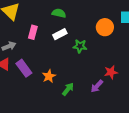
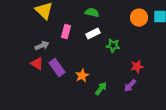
orange circle: (105, 27) -> (139, 18), moved
red star: (111, 72) -> (137, 67), moved

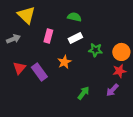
orange circle: (139, 18) -> (121, 52), moved
gray arrow: (42, 46) -> (13, 39), moved
red triangle: (37, 64) -> (19, 68), turned 40
orange star: (82, 76) -> (64, 62), moved

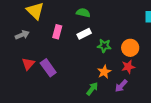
orange star: (64, 62) -> (104, 72), moved

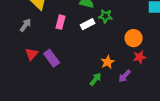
gray arrow: (22, 35) -> (26, 25), turned -32
green star: (104, 46) -> (106, 16), moved
red star: (128, 67) -> (140, 57), moved

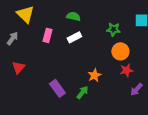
green star: (106, 16) -> (113, 29), moved
purple rectangle: (52, 58) -> (57, 88), moved
purple arrow: (125, 76) -> (136, 89), moved

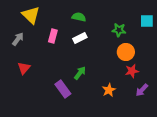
orange star: (94, 75) -> (109, 90), moved
green arrow: (82, 92) -> (80, 73), moved

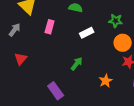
white rectangle: (80, 38) -> (87, 33), moved
purple rectangle: (63, 89) -> (56, 91), moved

